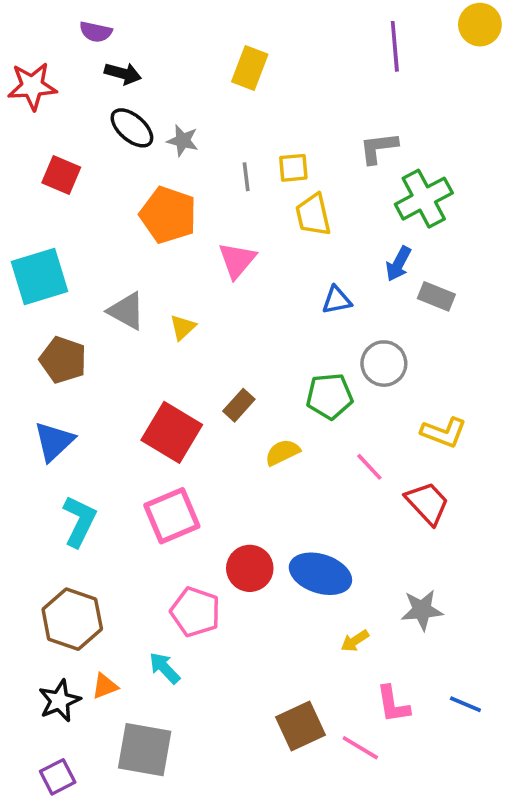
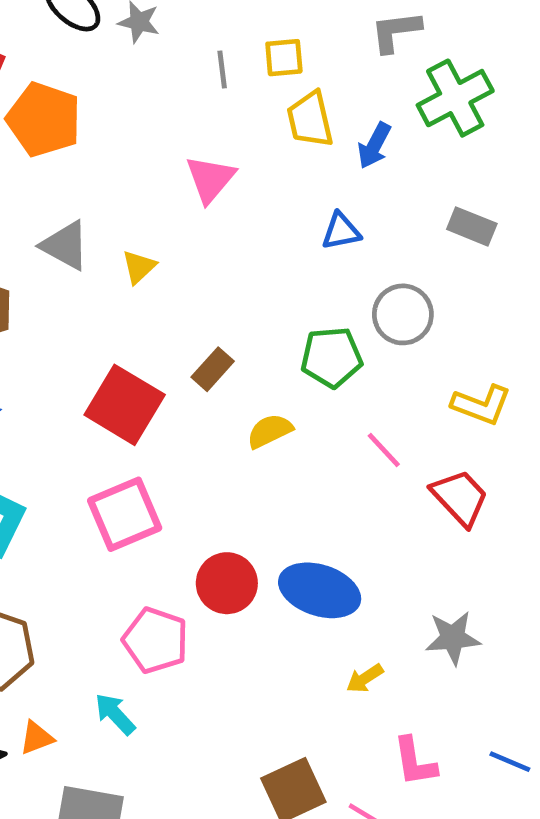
orange pentagon: (168, 215) -> (44, 119), moved
blue arrow: (398, 264) -> (374, 146), moved

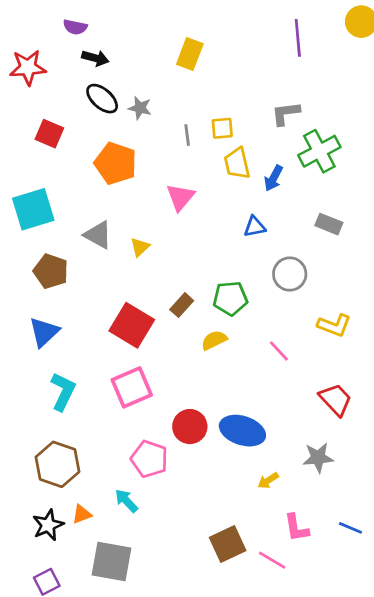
orange pentagon: (44, 119) -> (116, 163), moved
green pentagon: (332, 357) -> (230, 298), moved
red trapezoid: (460, 498) -> (336, 400), moved

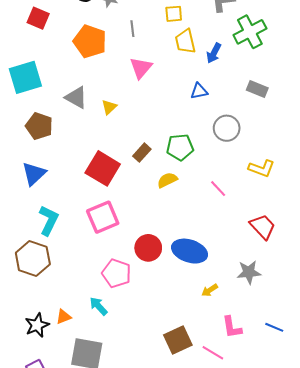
gray line: (187, 135) -> (132, 29), moved
brown hexagon: (58, 464) -> (33, 258), moved

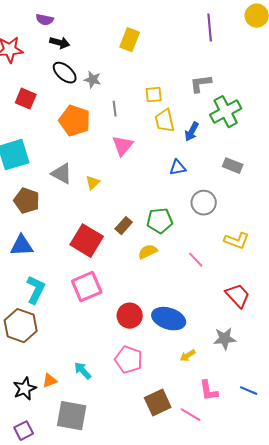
blue triangle: (34, 174) -> (22, 246), turned 40
pink pentagon: (116, 273) -> (129, 360), moved

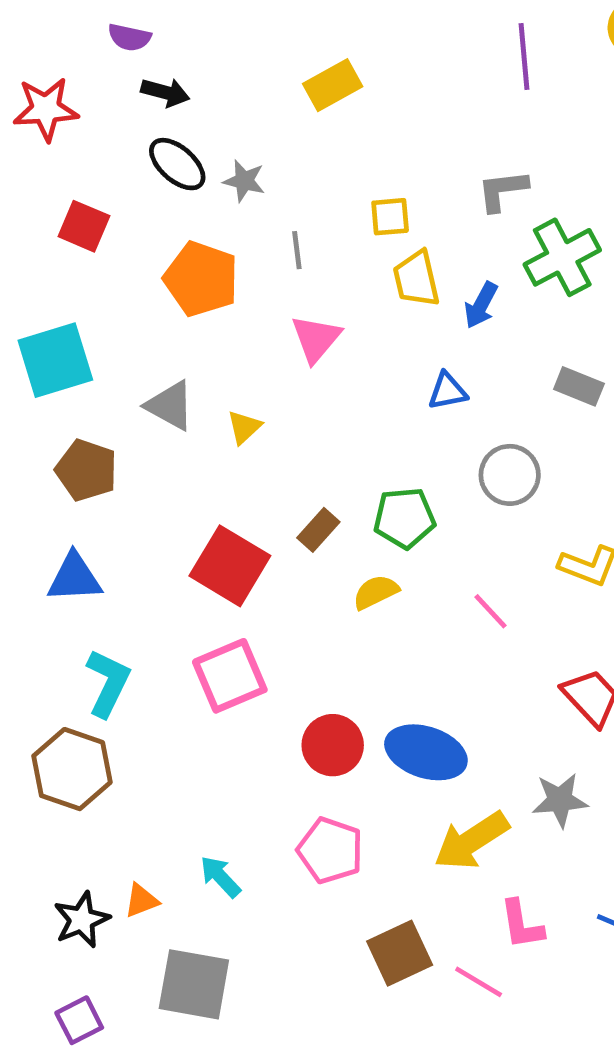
yellow rectangle: (130, 40) -> (333, 85), turned 40
yellow arrow: (188, 356) -> (471, 841), size x2.0

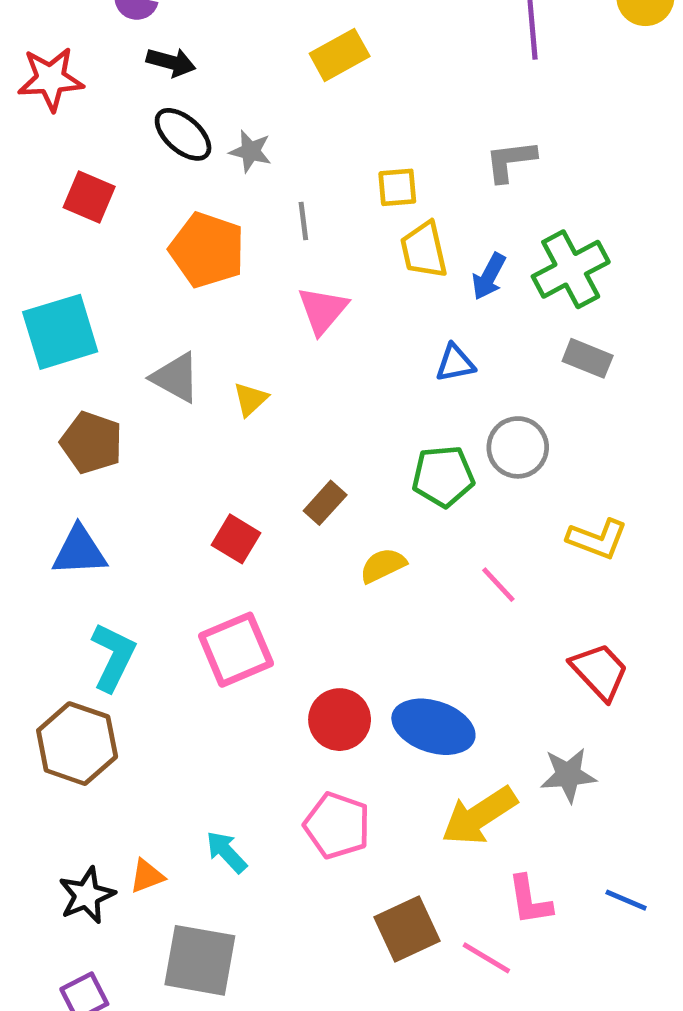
green cross: (562, 257) -> (571, 269), moved
green pentagon: (404, 518) -> (443, 476), moved
red square: (230, 566) -> (236, 539), size x0.6

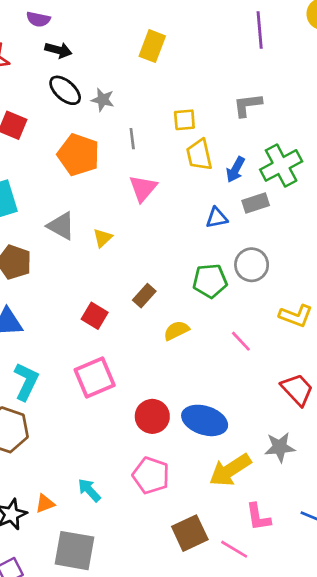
yellow rectangle: (340, 55) -> (152, 46), turned -40
gray rectangle: (588, 358) -> (256, 203), moved, turned -40

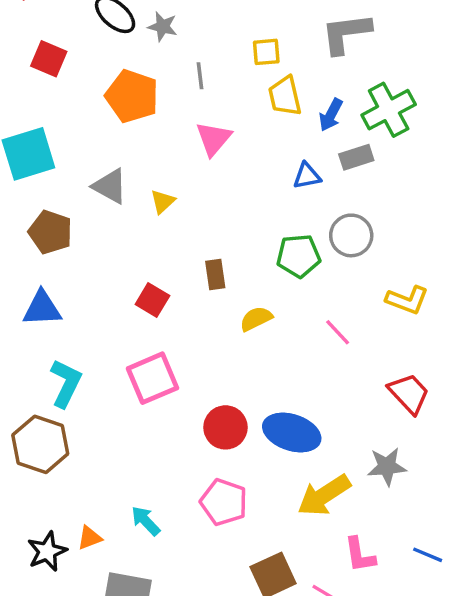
gray L-shape: (248, 105) -> (346, 33), size x1.4
brown rectangle: (144, 296) -> (215, 275), turned -50

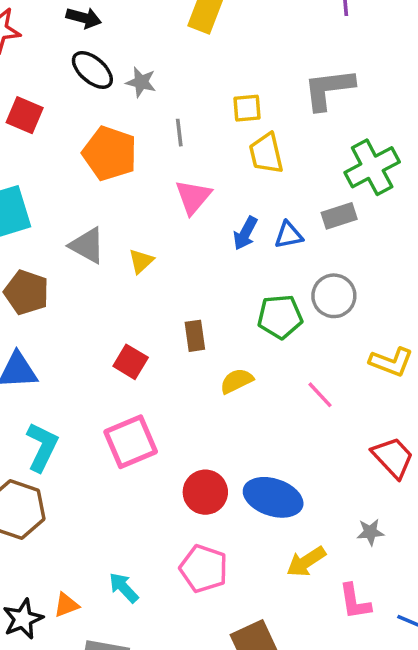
blue arrow: (331, 115) -> (245, 233), moved
gray star: (387, 466) -> (370, 532), size x0.7
yellow arrow: (324, 495) -> (306, 562), size x0.7
pink L-shape: (360, 555) -> (355, 602), moved

